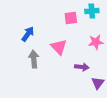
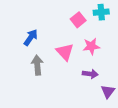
pink square: (71, 18) -> (78, 20), turned -32
pink star: (96, 42) -> (91, 46), moved

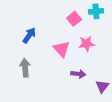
gray arrow: (37, 65) -> (25, 68), moved
purple arrow: (90, 74) -> (78, 74), moved

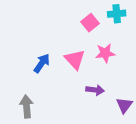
blue arrow: (29, 35) -> (42, 63), moved
gray arrow: (25, 68) -> (26, 106), moved

